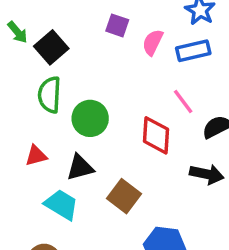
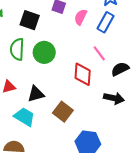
black square: (51, 47) -> (30, 20), moved, turned -30
blue rectangle: (193, 51) -> (106, 22), turned -48
green circle: (90, 118) -> (44, 52), moved

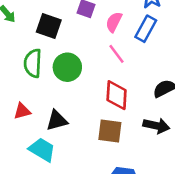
pink line: (99, 53) -> (117, 54), moved
brown square: (63, 112) -> (110, 131), moved, turned -30

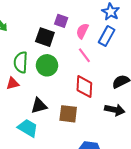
black square: (49, 26) -> (45, 37), moved
red triangle: (22, 111) -> (13, 84), moved
brown square: (110, 131) -> (68, 114), moved

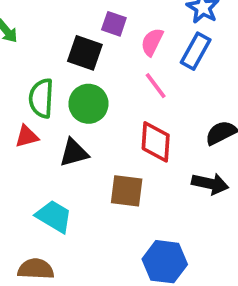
black triangle: (39, 106) -> (74, 153), moved

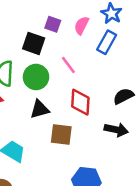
pink semicircle: (152, 42) -> (82, 25), moved
pink line: (156, 86) -> (68, 65), moved
black triangle: (74, 153) -> (40, 109), moved

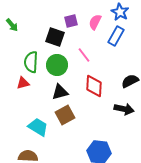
purple square: (53, 24) -> (71, 21), turned -32
brown square: (61, 134) -> (65, 115), moved, turned -36

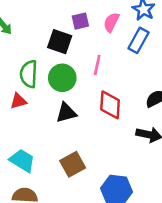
pink line: (84, 55) -> (97, 65), turned 49
brown square: (65, 115) -> (73, 164), moved
cyan trapezoid: (38, 127) -> (22, 160), moved

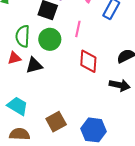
black triangle: (66, 113) -> (34, 65), moved
brown square: (73, 164) -> (56, 122), moved

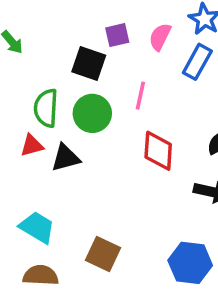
brown square: (56, 122) -> (103, 254), turned -36
blue hexagon: (94, 130) -> (190, 263), moved

